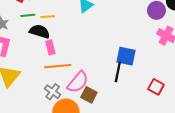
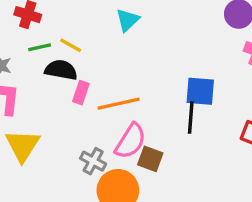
yellow line: (48, 17) -> (71, 45), turned 40
pink rectangle: (50, 47) -> (81, 93), turned 40
orange line: (58, 66) -> (119, 104), moved

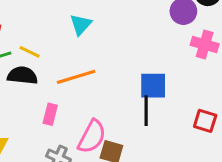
pink rectangle: (81, 93) -> (50, 114), moved
orange line: (119, 104) -> (76, 77), moved

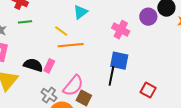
pink cross: (205, 45) -> (121, 30), moved
yellow line: (30, 52) -> (61, 31), moved
black semicircle: (22, 75) -> (33, 65), moved

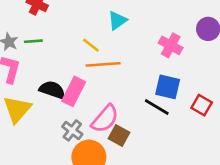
green line: (25, 22) -> (33, 41), moved
pink rectangle: (49, 66) -> (74, 91), size x1.5
black line: (111, 76) -> (157, 107), turned -72
red square: (148, 90) -> (202, 105), moved

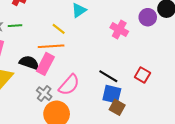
orange line: (103, 64) -> (51, 46), moved
blue square: (168, 87) -> (112, 94), moved
brown square: (119, 136) -> (117, 107), moved

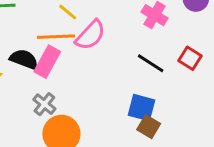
red square: (142, 75) -> (190, 58), moved
black line: (108, 76) -> (151, 63), moved
pink semicircle: (69, 85) -> (90, 35), moved

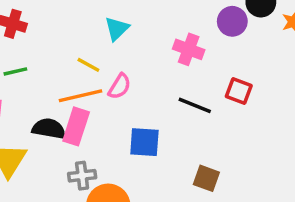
pink semicircle: (90, 35) -> (120, 86), size x0.7
gray cross: (44, 104) -> (82, 176), turned -35
blue square: (141, 108) -> (144, 142), moved

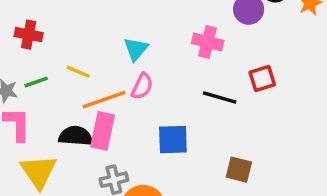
cyan triangle: (117, 29) -> (136, 49), moved
yellow line: (88, 65) -> (78, 72), moved
red square: (239, 91) -> (262, 78), turned -32

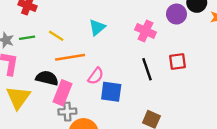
pink semicircle: (142, 86) -> (96, 76), moved
black line: (220, 98) -> (147, 69), turned 45
pink rectangle: (103, 131) -> (62, 93), moved

